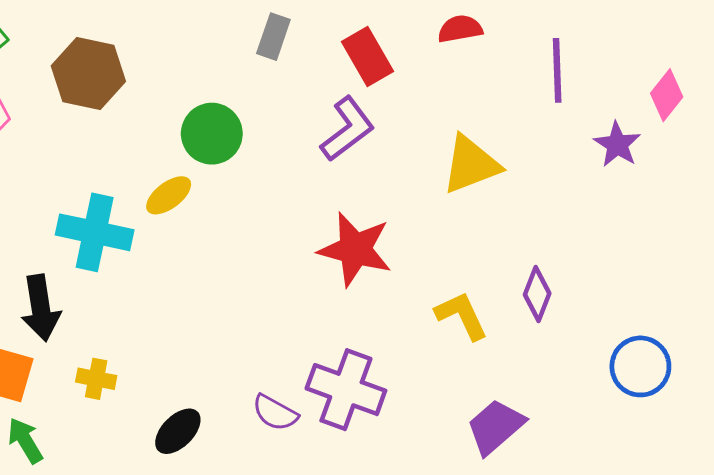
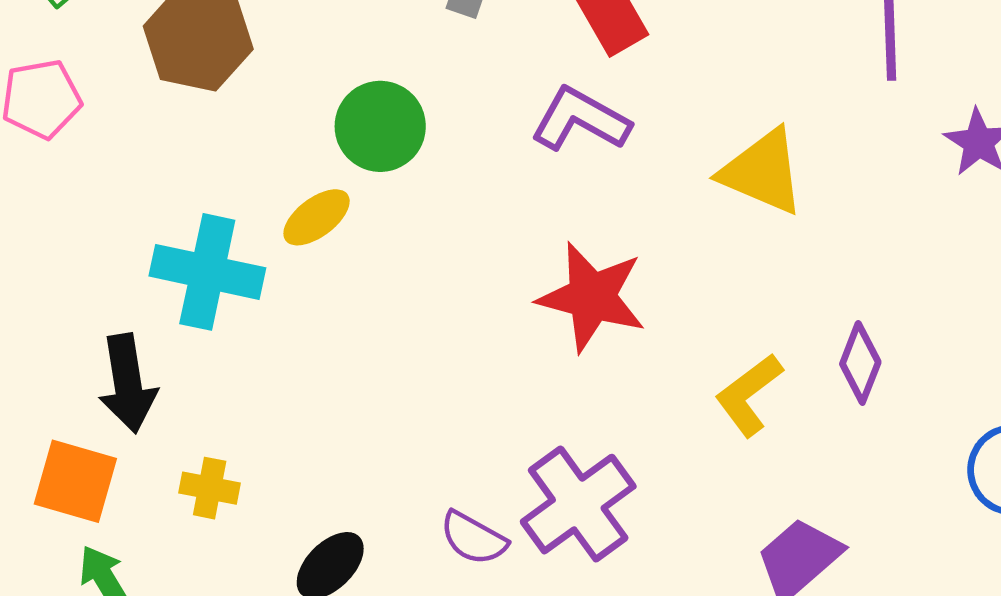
purple L-shape: (347, 129) -> (580, 120), turned -114
yellow triangle: (471, 164) -> (762, 172), turned 44
yellow L-shape: (462, 316) -> (749, 395), turned -102
purple cross: (346, 390) -> (578, 504), turned 34

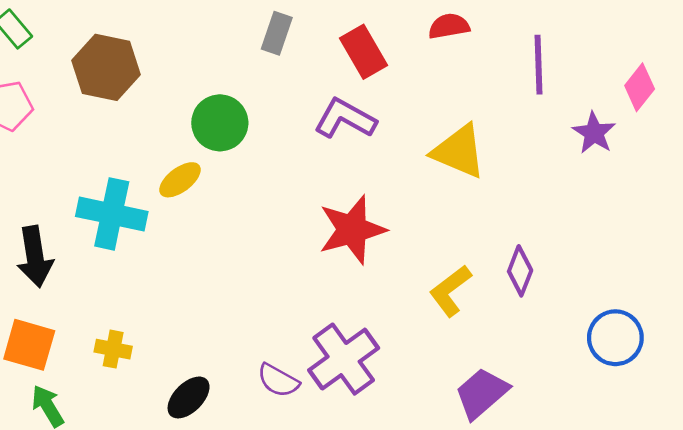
red star: (592, 297) -> (352, 230), turned -30
black arrow: (128, 383) -> (35, 257), moved

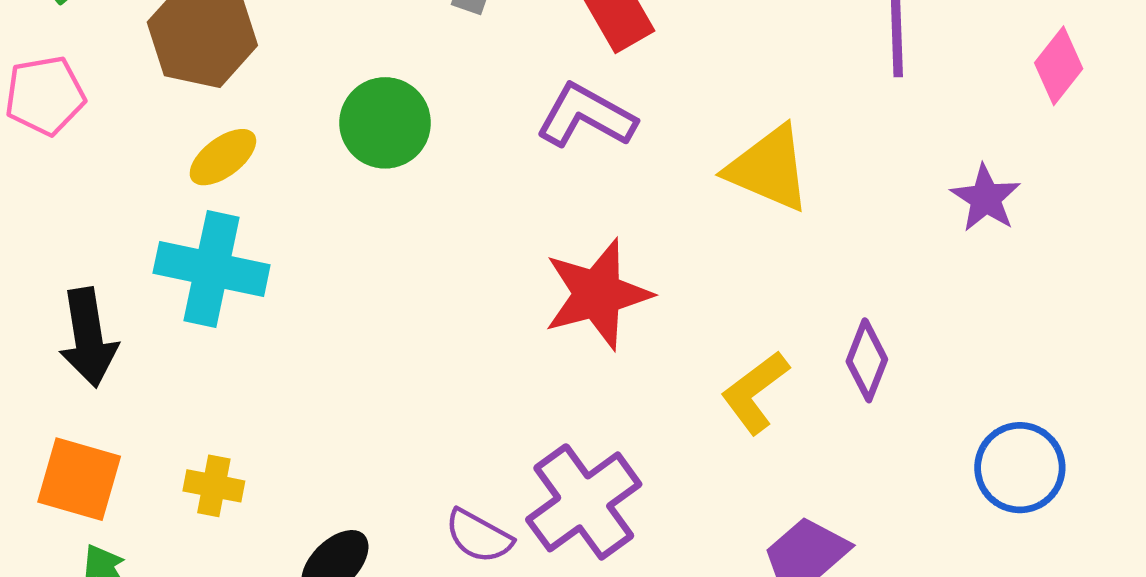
purple star: (594, 133) -> (986, 198), moved
yellow ellipse: (180, 180) -> (223, 157), moved

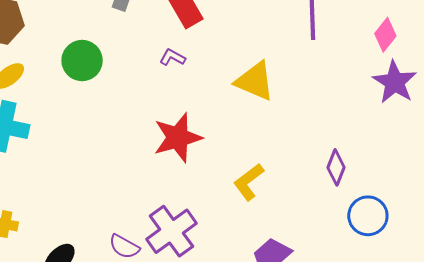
purple L-shape: (586, 116) -> (173, 57), size x0.6
purple star: (986, 198) -> (395, 82), moved, size x1.4
purple diamond: (867, 360) -> (336, 167), moved

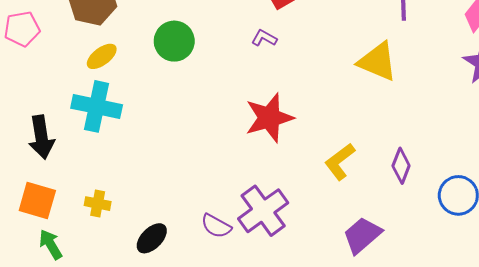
yellow triangle: (255, 81) -> (378, 62), moved
purple diamond: (336, 167) -> (401, 166), moved

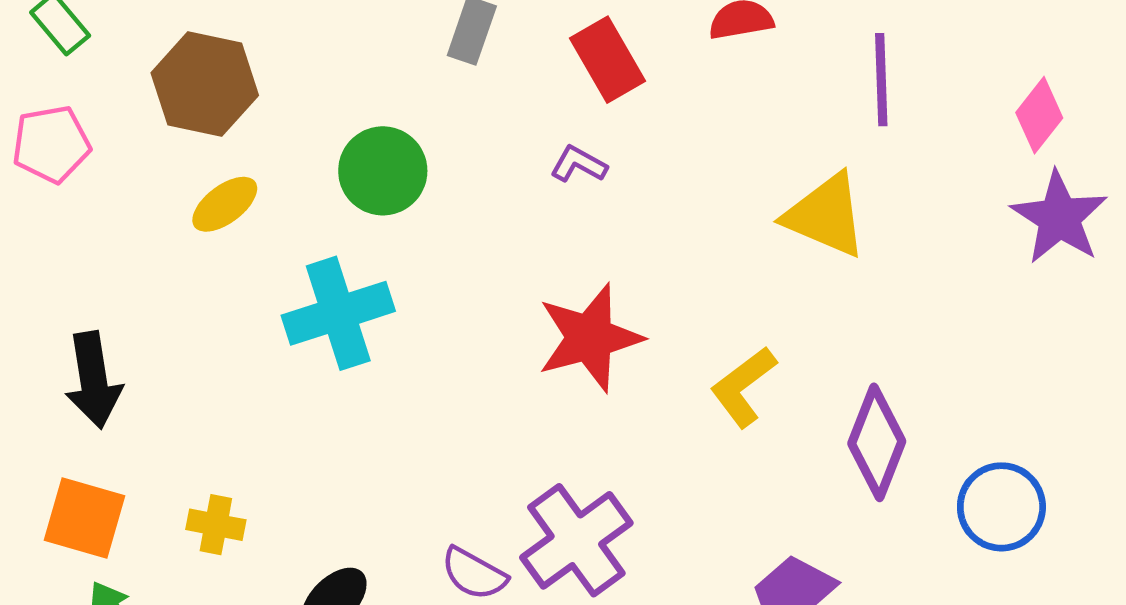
cyan cross: (97, 106) -> (338, 313), moved, turned -30
yellow L-shape: (340, 162) -> (743, 387), moved
purple diamond: (401, 166) -> (877, 442), size x1.4

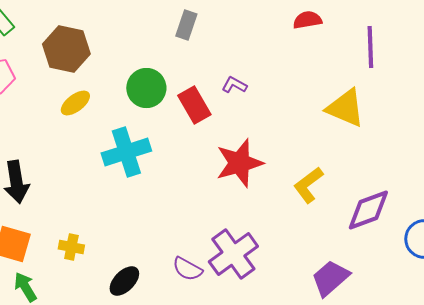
red rectangle: (608, 60) -> (194, 105), moved
purple diamond: (877, 442) -> (368, 210), turned 48

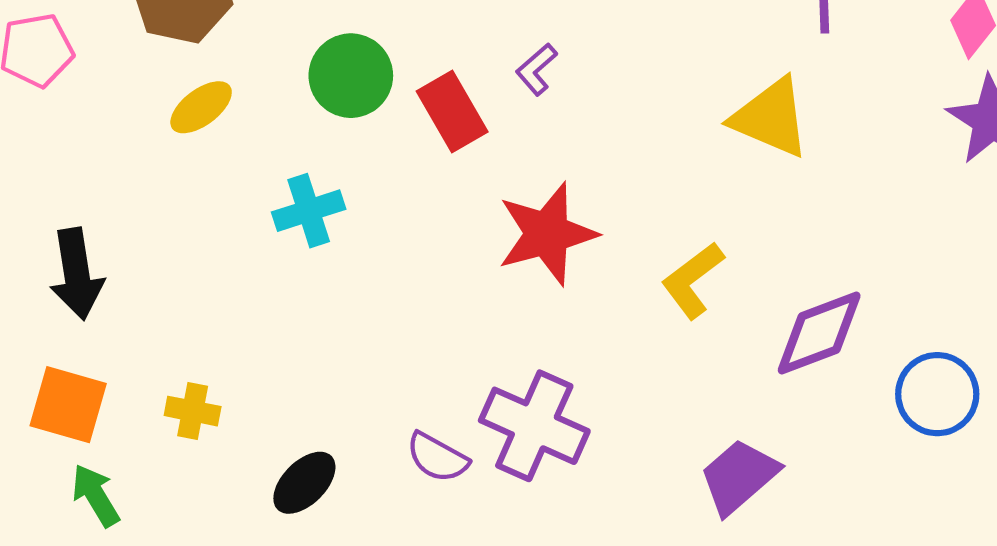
purple L-shape: (234, 85) -> (536, 69), turned -70
cyan cross: (126, 152) -> (309, 211), size x0.7
purple cross: (233, 254) -> (534, 426), turned -30

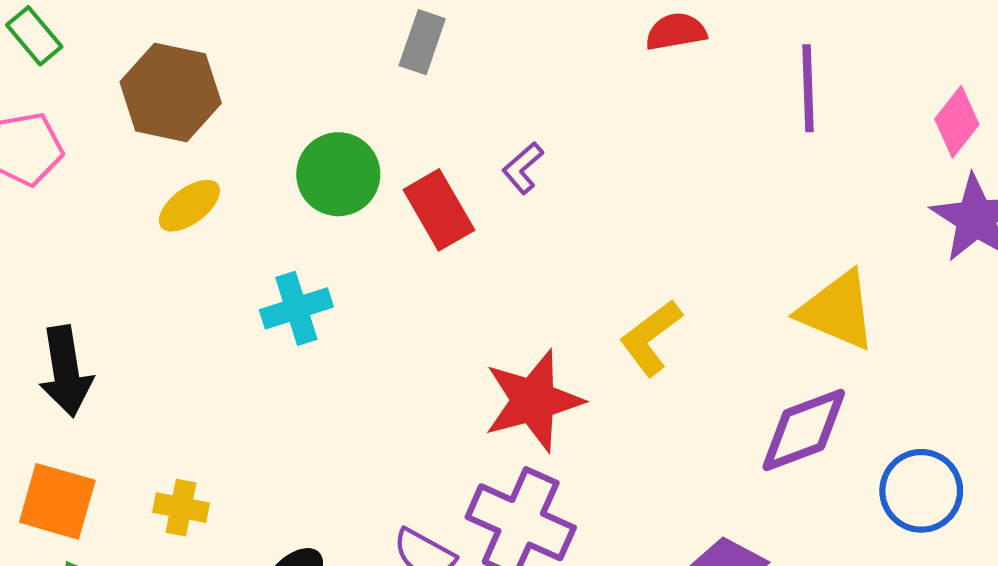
yellow triangle: (771, 118) -> (837, 310), moved
red star: (547, 234) -> (533, 401), moved
yellow L-shape: (693, 280) -> (651, 338), moved

